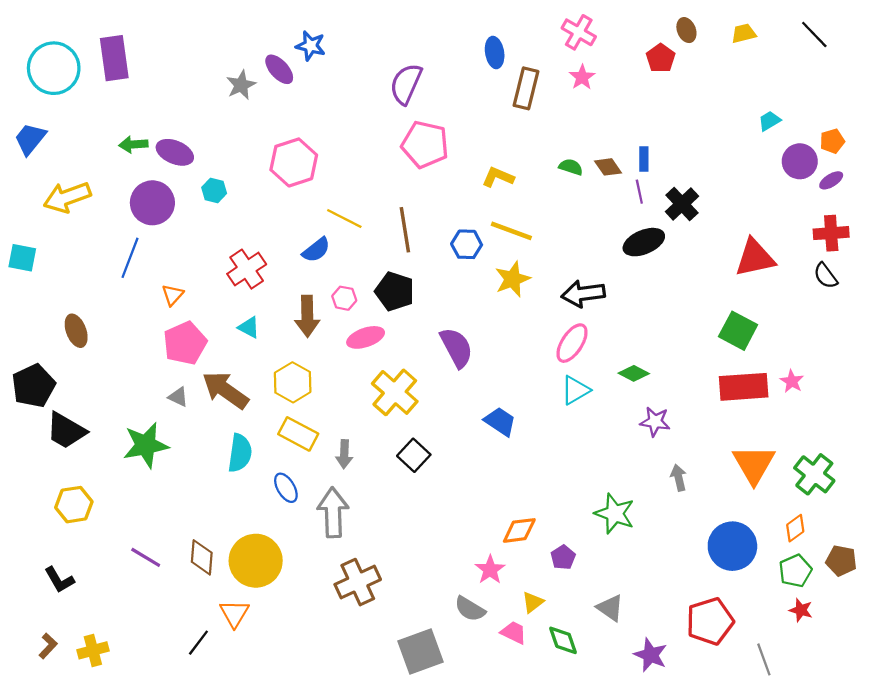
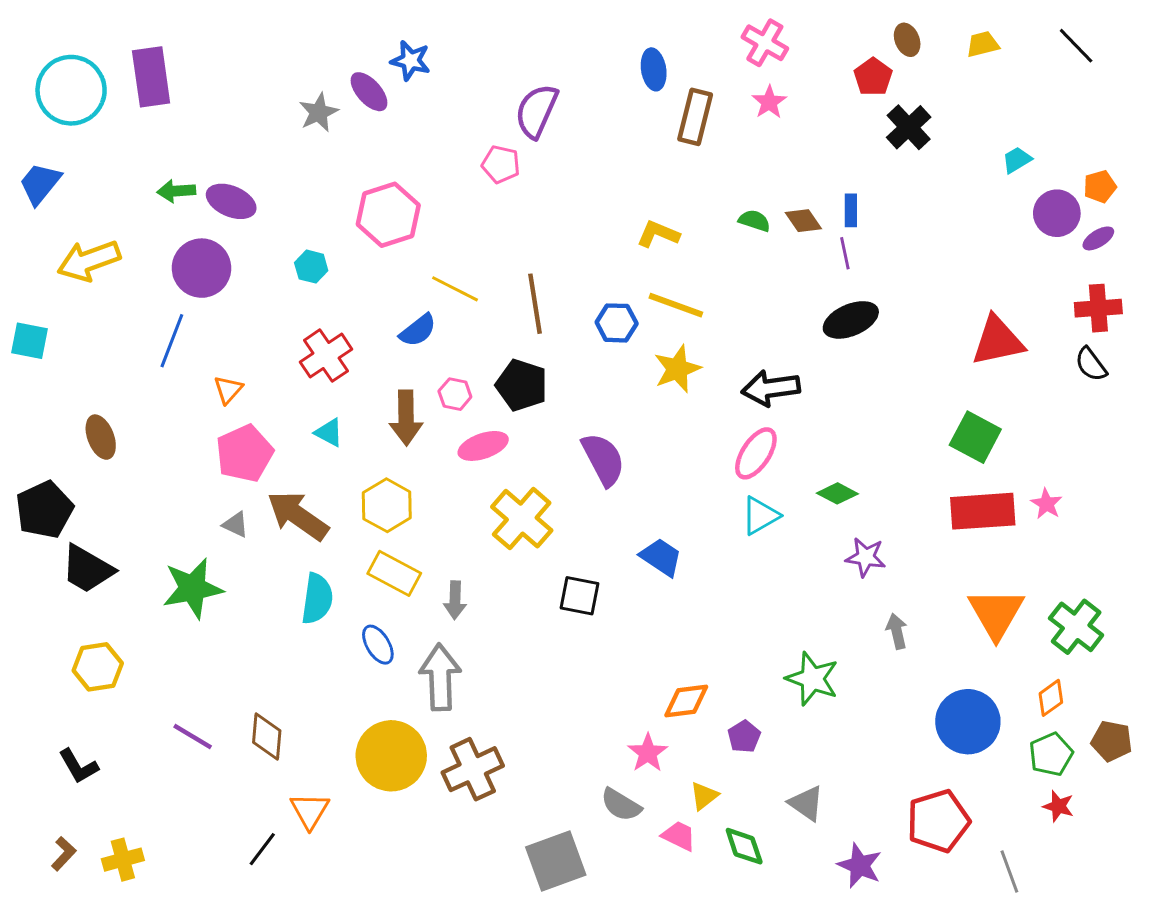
pink pentagon: (425, 144) -> (501, 164), moved, size x0.6
cyan hexagon: (214, 190) -> (311, 267), moved
black cross: (682, 204) -> (909, 127), moved
black square: (414, 455) -> (580, 596), moved, turned -32
yellow circle: (256, 561) -> (391, 756), moved

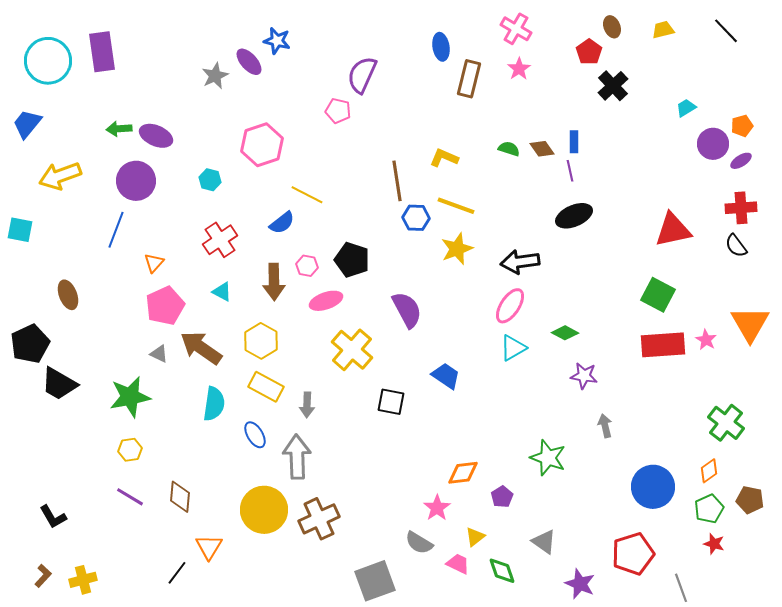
brown line: (535, 304) -> (397, 181), moved
orange triangle: (996, 613) -> (750, 324), moved
yellow hexagon: (98, 667) -> (130, 450), moved, size x0.7

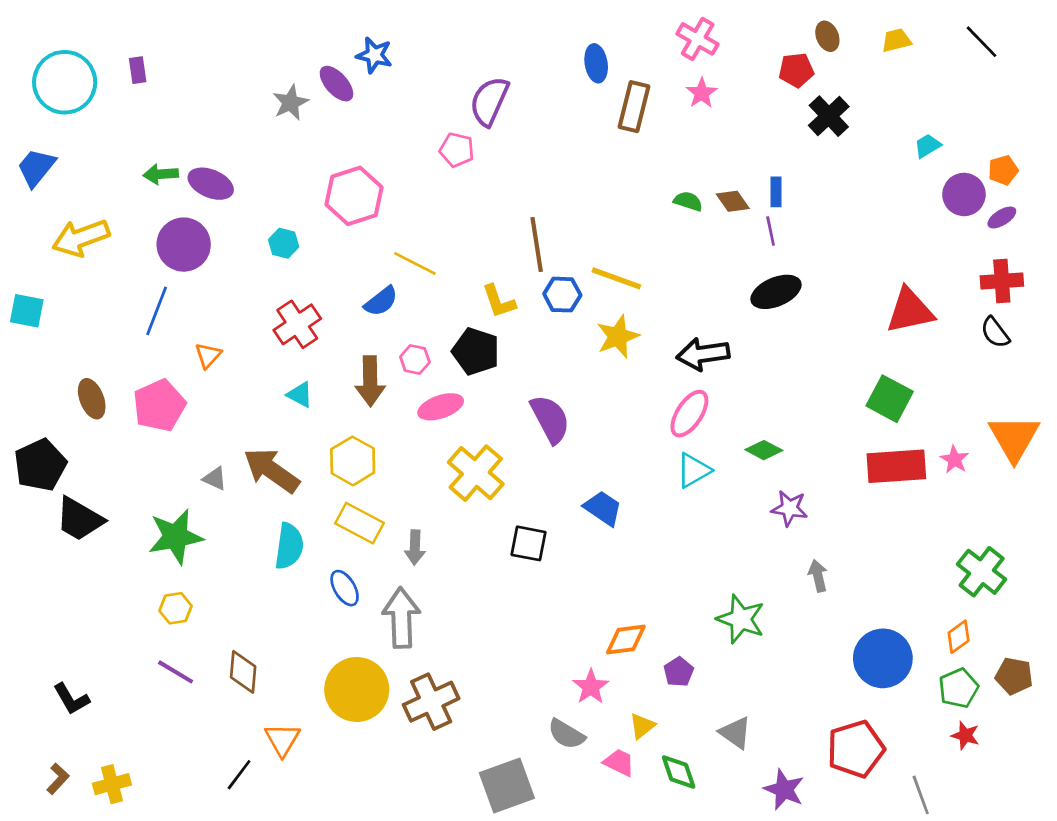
purple rectangle: (102, 52) -> (138, 70), size x0.5
red pentagon: (589, 52) -> (796, 70), turned 30
yellow L-shape: (444, 158) -> (499, 301), moved, turned -132
pink pentagon: (165, 306) -> (159, 405), moved

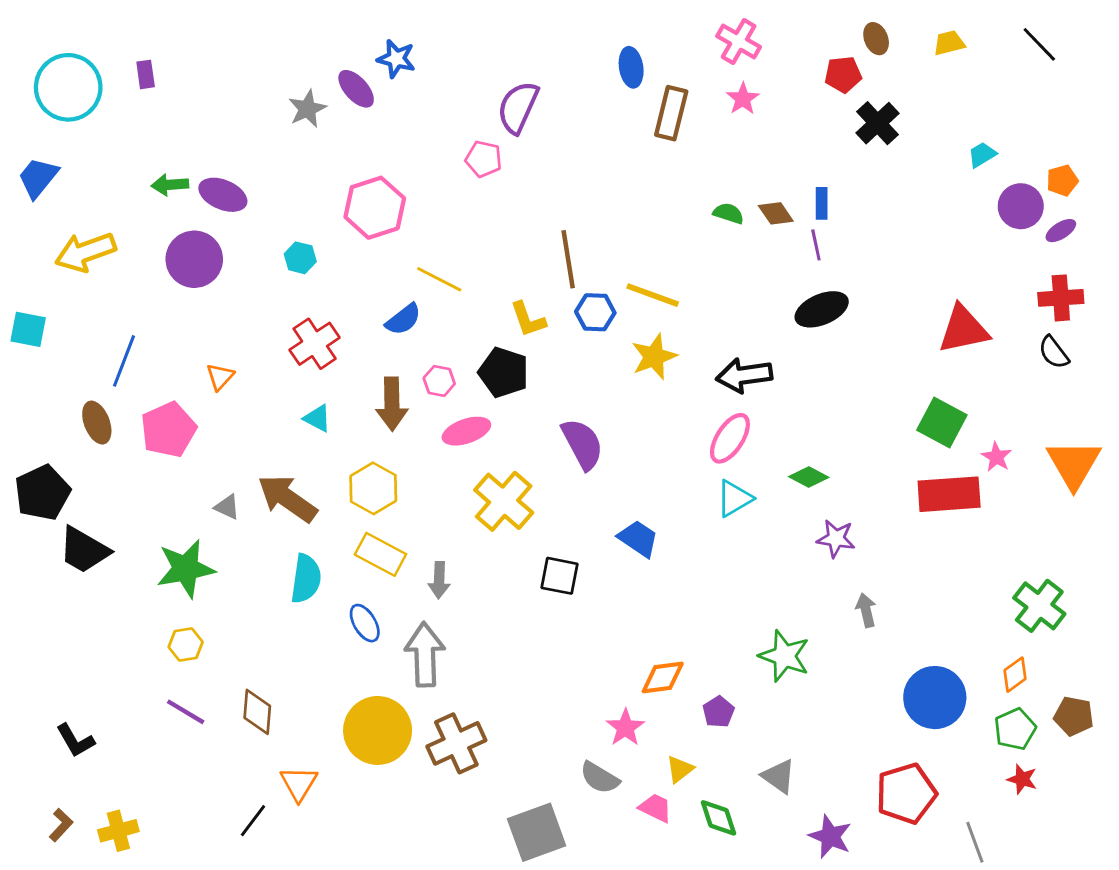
blue line: (157, 311) -> (124, 361), moved
pink star: (955, 460) -> (996, 457), moved

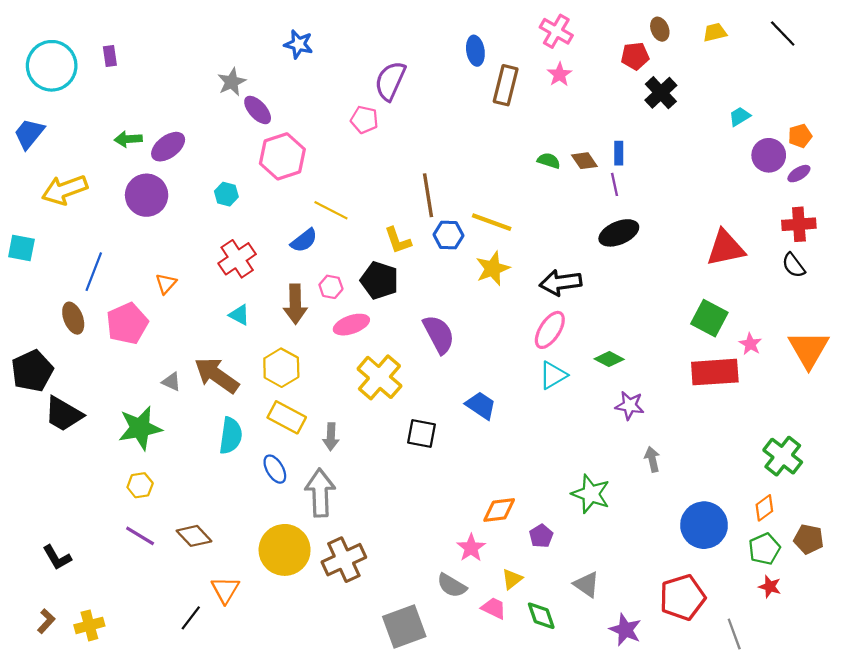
purple ellipse: (356, 89) -> (258, 110), moved
purple ellipse: (223, 195) -> (168, 147), turned -60
brown diamond: (257, 712) -> (194, 536), turned -48

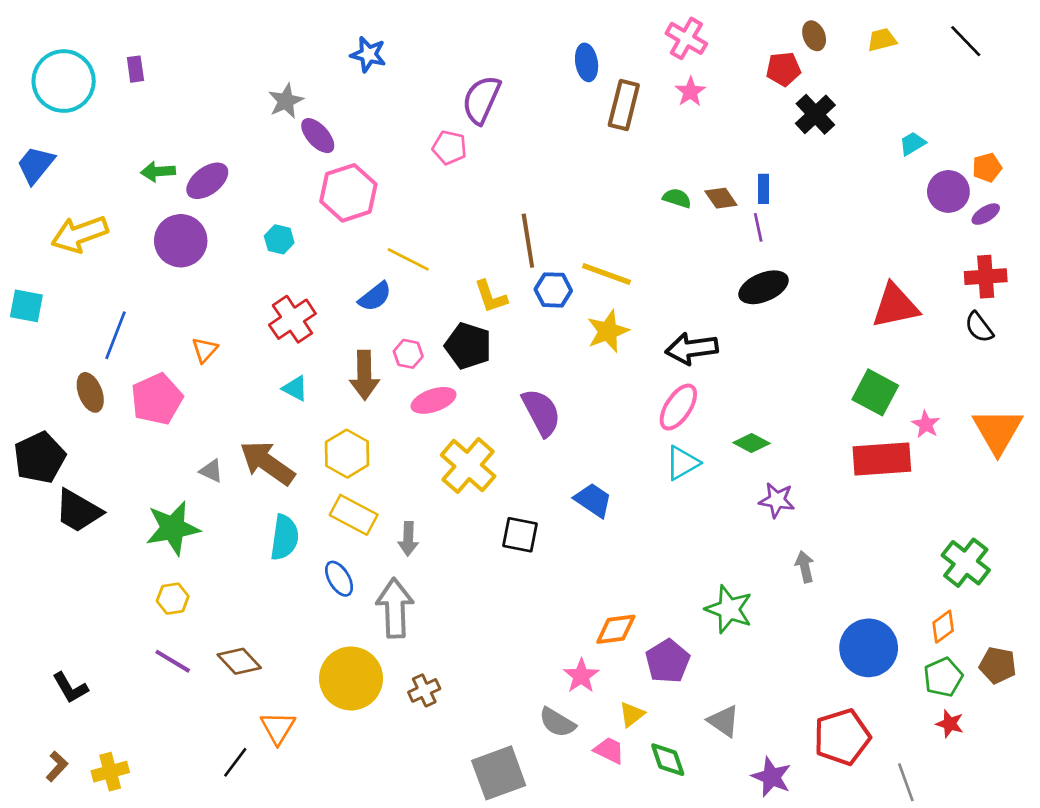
purple pentagon: (541, 536) -> (668, 661), size x1.5
brown cross: (344, 560) -> (424, 690), size x0.6

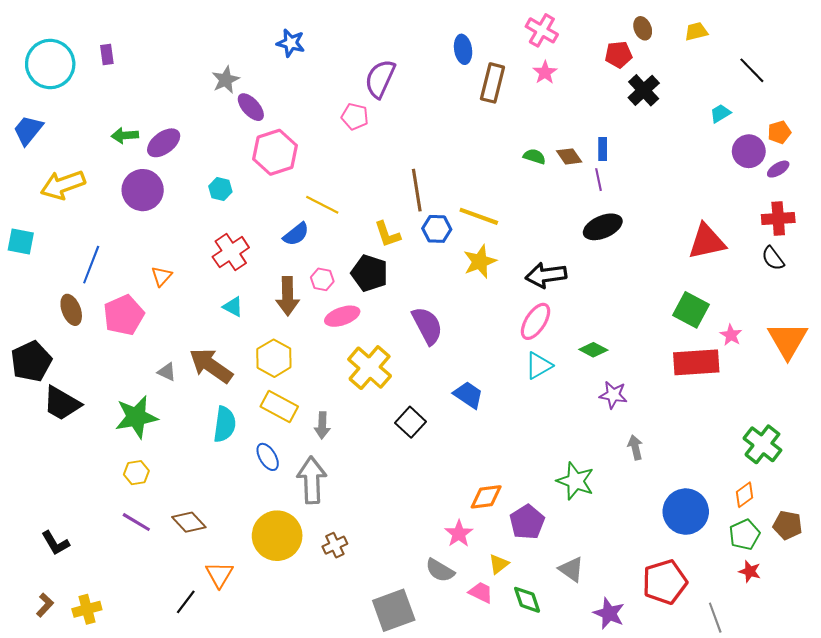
black line: (966, 41) -> (752, 70), moved
black square: (520, 535) -> (410, 422), turned 32

